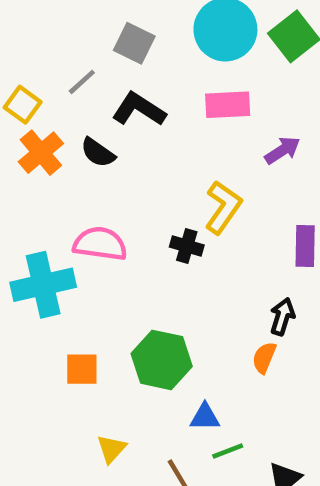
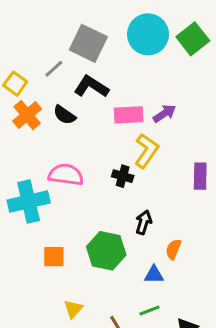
gray square: (134, 43) -> (88, 43), size x1.4
pink rectangle: (228, 105) -> (129, 115), moved
purple arrow: (282, 150) -> (164, 113), moved
black arrow: (282, 317) -> (144, 222), moved
blue triangle: (205, 417) -> (154, 275), moved

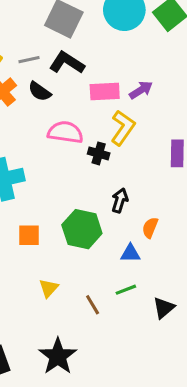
gray line: (54, 69) -> (29, 60), moved, turned 30
pink semicircle: (66, 175) -> (65, 132), moved

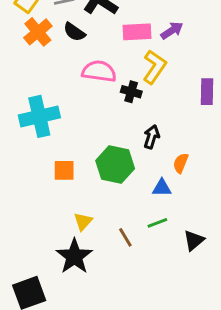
black star: (58, 356) -> (74, 256), moved

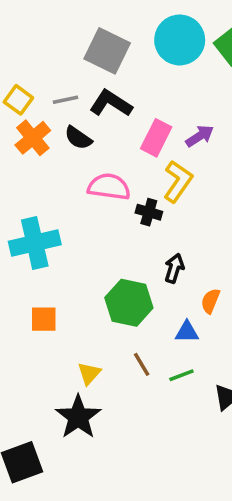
pink rectangle: (137, 32) -> (156, 138), turned -60
orange square: (64, 170) -> (44, 319), moved
brown line: (125, 237) -> (142, 364), moved

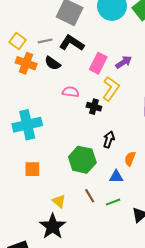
orange cross: (33, 138) -> (26, 63), turned -30
pink semicircle: (109, 187) -> (71, 92), size x0.7
yellow triangle: (89, 373) -> (59, 201), turned -32

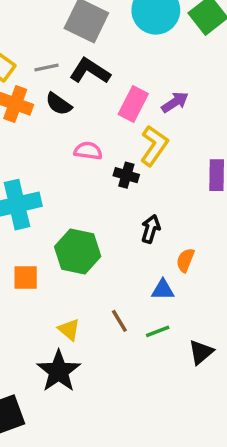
green hexagon: (82, 160) -> (78, 251), moved

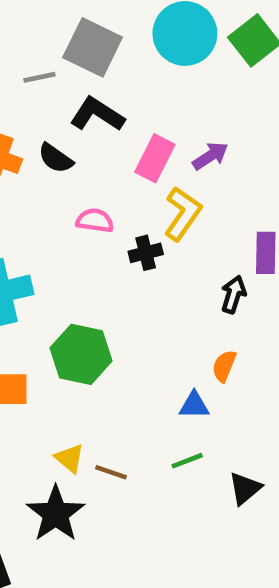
gray line: (46, 68) -> (39, 77), moved
black cross: (126, 175) -> (146, 253), turned -30
black arrow: (151, 229) -> (233, 294), moved
brown line: (119, 321) -> (111, 472), moved, turned -40

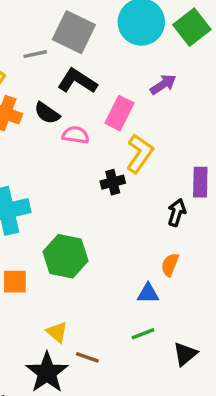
purple arrow: (210, 156) -> (163, 84), moved
pink semicircle: (95, 221) -> (76, 135), moved
brown line: (111, 472) -> (87, 357), moved

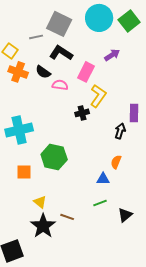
yellow triangle: (57, 332) -> (40, 202), moved

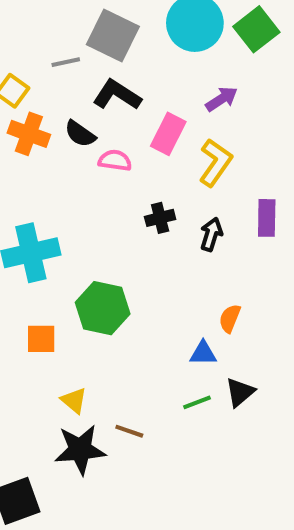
yellow L-shape: (98, 96) -> (215, 163), moved
black arrow: (120, 131) -> (211, 234), moved
black triangle: (125, 215) -> (240, 392), moved
black star: (43, 226) -> (80, 450), turned 30

